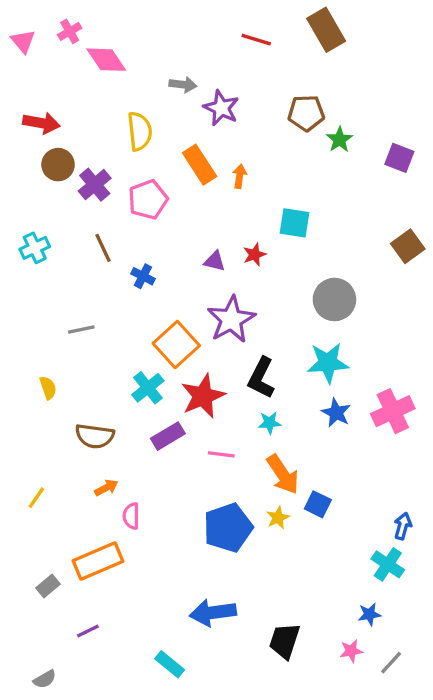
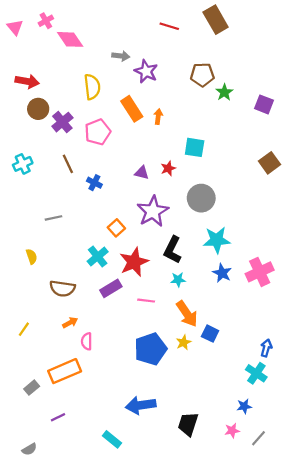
gray circle: (334, 300) -> (201, 198), moved
orange square: (176, 344) -> (116, 228), size x0.6

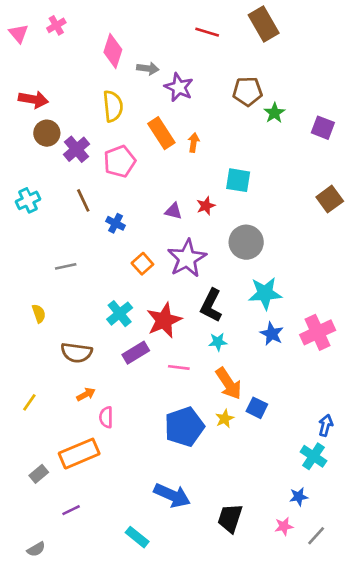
pink diamond: (70, 39) -> (113, 51), moved, turned 52
orange square: (116, 228) -> (142, 264), moved
blue arrow: (141, 405) -> (172, 495), turned -148

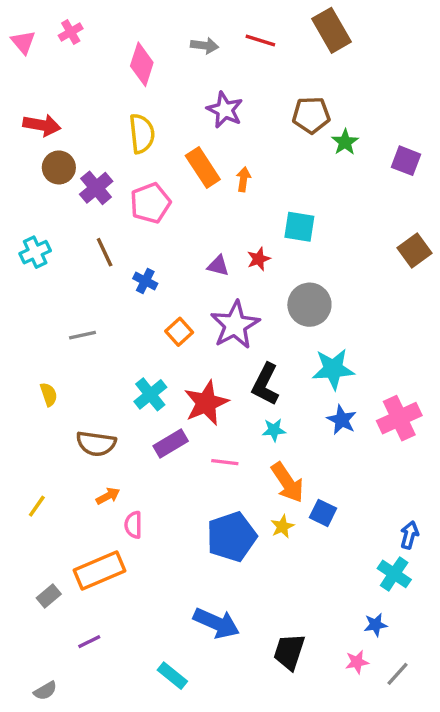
gray arrow: (148, 68) -> (204, 46), moved

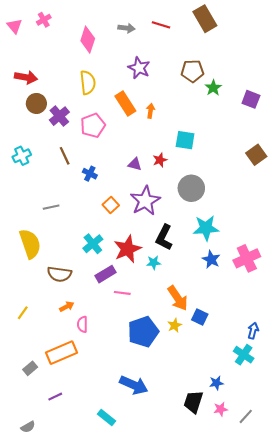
yellow semicircle: (49, 394) -> (30, 244), size x2.0
cyan star: (274, 430) -> (154, 263), moved
pink line: (225, 462) -> (122, 293), moved
blue star: (376, 625) -> (216, 383), moved
black trapezoid: (289, 652) -> (193, 402), moved

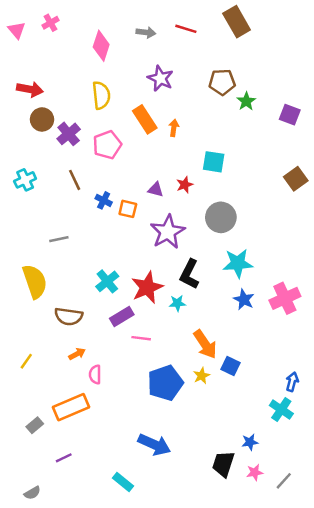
orange square: (111, 205) -> (128, 209), moved, turned -35

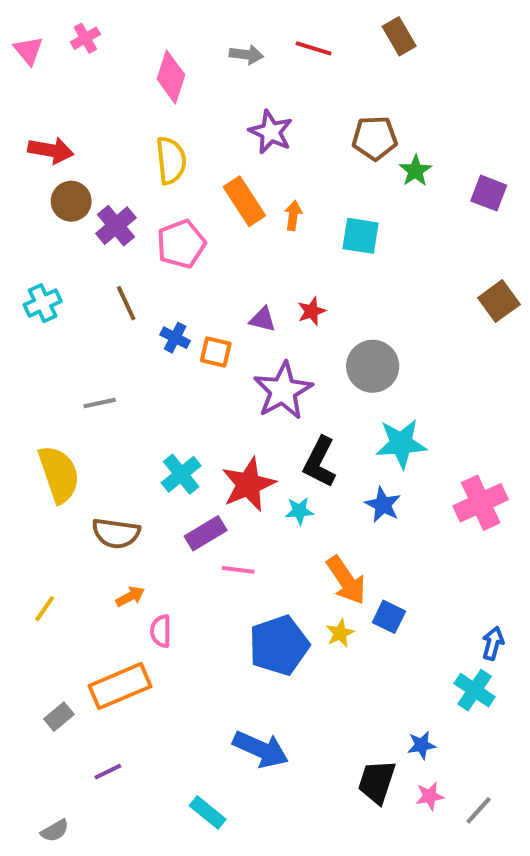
brown rectangle: (237, 22) -> (399, 36), size x0.7
cyan square: (214, 162) -> (360, 236), moved
blue star: (244, 300) -> (383, 505), moved

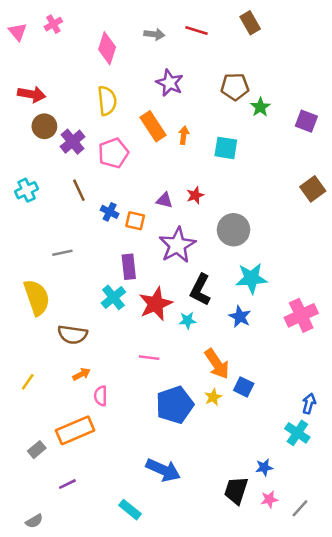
purple rectangle: (206, 533) -> (129, 267), moved, turned -65

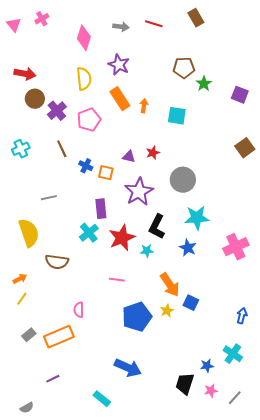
purple star: (170, 83) -> (119, 65), moved
orange arrow: (81, 374) -> (20, 279), moved
cyan cross: (297, 433) -> (233, 354), moved
gray rectangle: (37, 450) -> (29, 335), moved

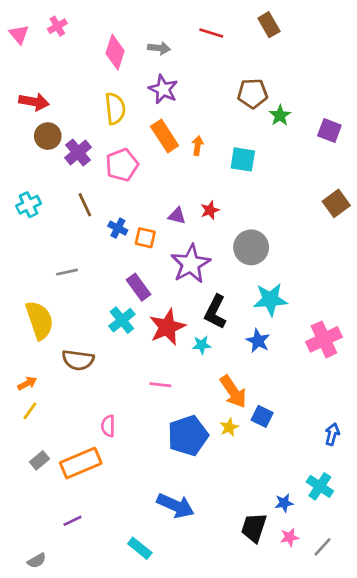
gray arrow: (121, 27) -> (159, 48), moved
purple rectangle: (101, 209) -> (138, 287), turned -30

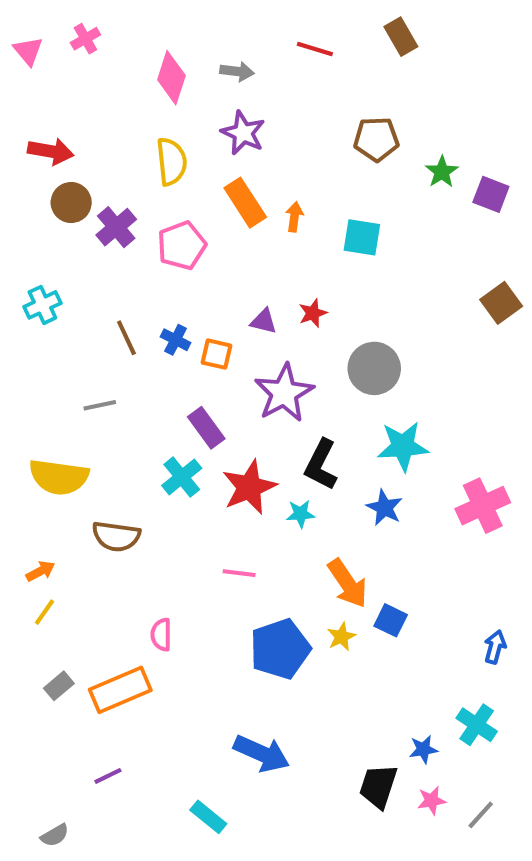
green star: (280, 115) -> (442, 172), moved
brown line: (85, 205) -> (126, 338), moved
yellow semicircle: (39, 320) -> (59, 477), turned 117

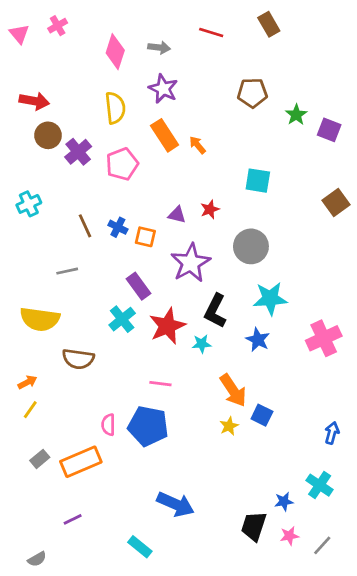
orange arrow: (294, 217) -> (197, 145), turned -48
cyan square: (362, 237) -> (258, 181), moved
blue pentagon: (280, 649) -> (148, 426), moved, turned 30

